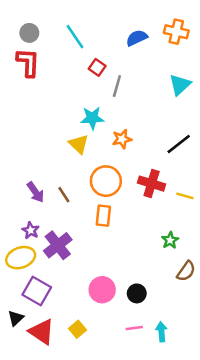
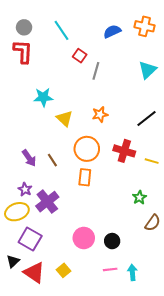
cyan star: (92, 118) -> (43, 97), moved

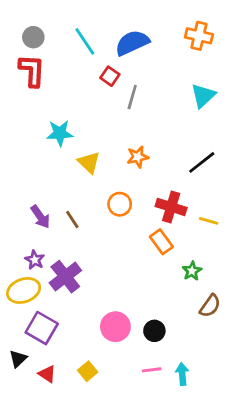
blue semicircle: (112, 31) -> (132, 43), moved, size x1.4
orange circle: (87, 149) -> (120, 204), size x0.7
orange rectangle: (85, 177) -> (161, 242), moved, turned -42
red triangle: (34, 272) -> (47, 374), size x0.6

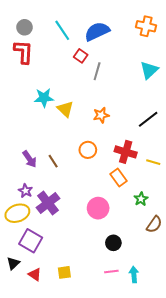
yellow triangle: (89, 162) -> (65, 109), moved
pink circle: (115, 327) -> (98, 208), moved
yellow square: (88, 371) -> (64, 272), turned 32

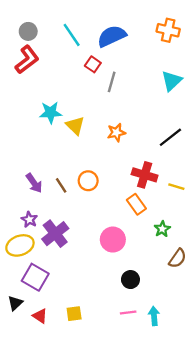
red L-shape: (23, 52) -> (27, 60), turned 50
orange circle: (88, 150) -> (88, 181), moved

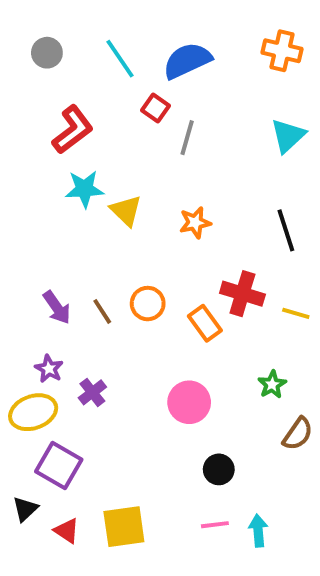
red L-shape: (27, 60) -> (73, 130), moved
black line: (170, 137) -> (286, 230), turned -70
orange rectangle: (136, 204) -> (205, 323), moved
purple cross: (55, 234) -> (92, 392), size x0.6
yellow square: (74, 314) -> (124, 527), size x1.6

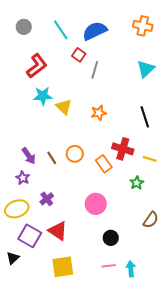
purple star: (49, 369) -> (23, 178), moved
green star: (272, 384) -> (137, 183), moved
red triangle: (67, 531) -> (58, 231), moved, size x1.5

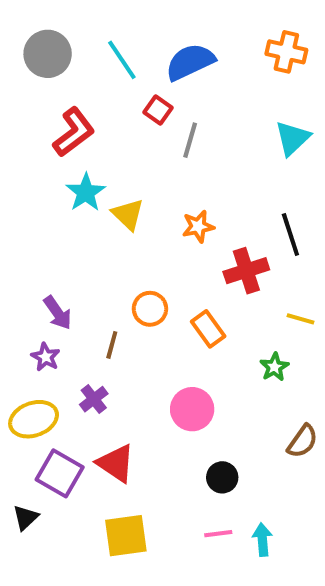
gray circle: (24, 27) -> (48, 54), size x1.5
cyan star: (43, 96) -> (86, 192), turned -30
red cross: (123, 149) -> (246, 271), moved, turned -35
brown line: (52, 158) -> (112, 345), moved, turned 48

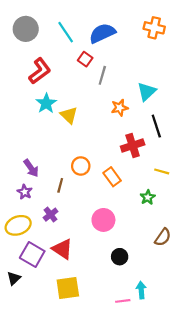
cyan triangle: (292, 138) -> (147, 91), moved
orange star: (198, 226) -> (120, 108), moved
pink line: (218, 534) -> (123, 301), moved

